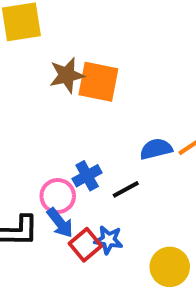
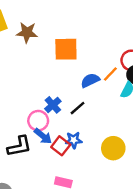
brown star: (67, 75) -> (27, 32), moved, turned 30
orange square: (98, 82) -> (66, 49), moved

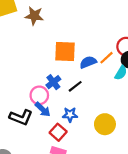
orange square: (66, 49) -> (65, 51), moved
black L-shape: (19, 146) -> (21, 117), turned 30
red square: (61, 146) -> (58, 132), moved

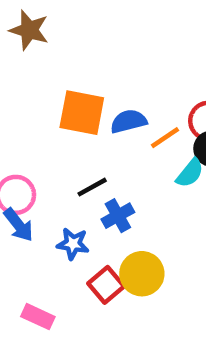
blue semicircle: (88, 62) -> (129, 121), moved
blue cross: (53, 82) -> (118, 216), moved
red square: (58, 132) -> (106, 285), moved

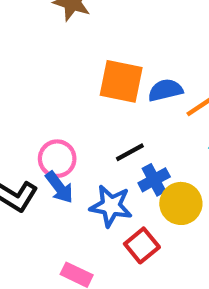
blue star: (73, 244) -> (111, 206), size x1.4
yellow circle: (142, 274) -> (181, 203), moved

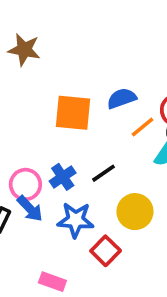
blue semicircle: (165, 90) -> (122, 98), moved
black line: (130, 152) -> (103, 173), moved
blue cross: (154, 180) -> (63, 177), moved

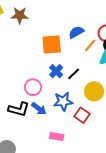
blue cross: (63, 177) -> (56, 71), moved
blue arrow: (30, 209) -> (39, 109), moved

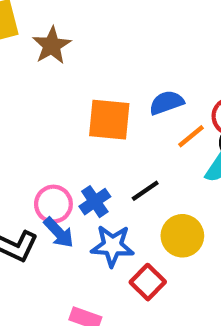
brown star: (20, 15) -> (52, 45), turned 30
blue cross: (56, 71) -> (95, 202), moved
blue arrow: (39, 109) -> (59, 233), moved

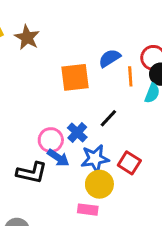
orange line: (191, 136) -> (130, 76), turned -42
yellow circle: (182, 236) -> (99, 184), moved
red square: (148, 282) -> (129, 163), moved

